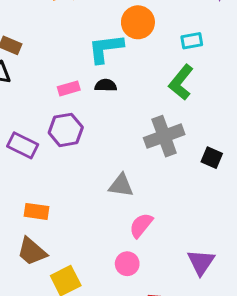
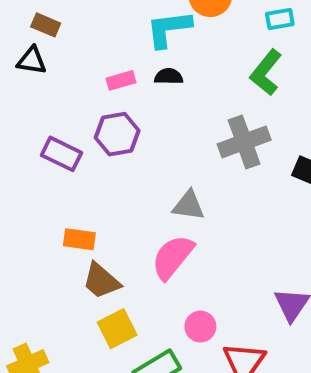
pink semicircle: (141, 225) -> (173, 257), moved, size x1.4
brown trapezoid: (32, 251) -> (101, 281), moved
pink circle: (127, 264) -> (200, 327), moved

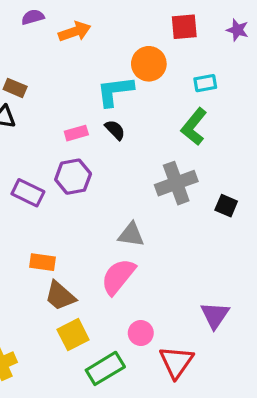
black semicircle: (169, 77) -> (115, 130), turned 45

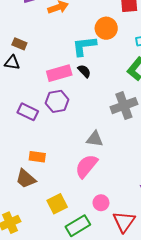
pink rectangle: (76, 133) -> (59, 73), size x1.6
brown trapezoid: (60, 296) -> (26, 179), moved

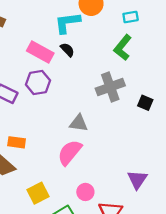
pink rectangle: (59, 73) -> (40, 52), turned 45

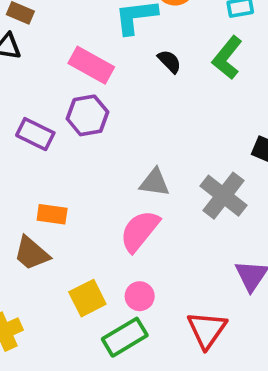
black semicircle: (67, 50) -> (169, 61), moved
gray cross: (110, 87) -> (224, 196), moved, turned -32
pink circle: (85, 192) -> (140, 296), moved

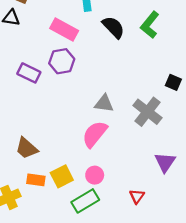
black semicircle: (169, 61) -> (113, 27), size x1.5
orange rectangle: (52, 214) -> (36, 180), moved
red triangle: (207, 330) -> (137, 196), size x0.6

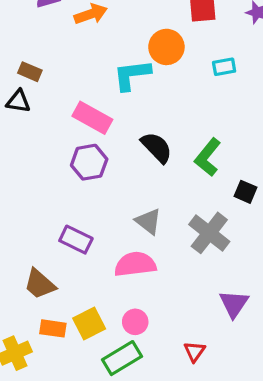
green L-shape: (150, 25) -> (208, 157), moved
black semicircle: (113, 27) -> (157, 147), moved
purple rectangle: (29, 73) -> (76, 240), moved
gray triangle: (104, 103) -> (148, 221), turned 30
pink semicircle: (95, 134) -> (135, 264), turned 44

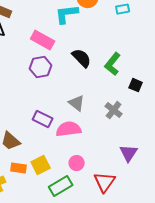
gray cross: (209, 233) -> (114, 110), size x0.7
purple rectangle: (76, 240) -> (43, 119), moved
pink circle: (135, 322) -> (77, 163), moved
red triangle: (194, 351) -> (105, 182), size x1.6

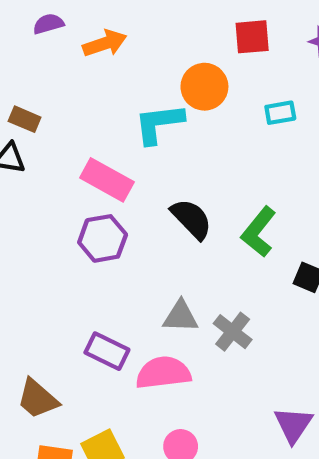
gray triangle: (77, 103) -> (181, 316), turned -36
gray cross: (114, 110) -> (233, 332), moved

